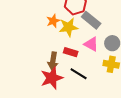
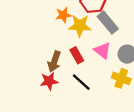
red rectangle: (71, 52) -> (77, 55), turned 32
red star: (52, 78) -> (49, 81), size x0.7

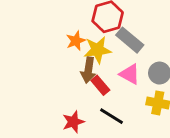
brown arrow: (54, 62) -> (88, 70), moved

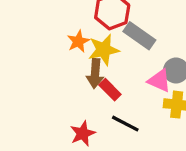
pink triangle: (130, 74) -> (159, 81), moved

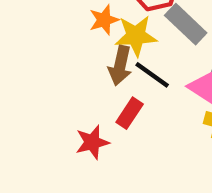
red rectangle: (110, 90) -> (130, 113), moved, turned 70
black line: (125, 124) -> (152, 75), moved

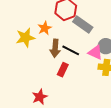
yellow star: (136, 36) -> (25, 38), moved
red star: (92, 142) -> (40, 97), moved

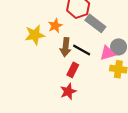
pink triangle: (95, 52) -> (107, 53), turned -42
red star: (40, 97) -> (68, 91), moved

